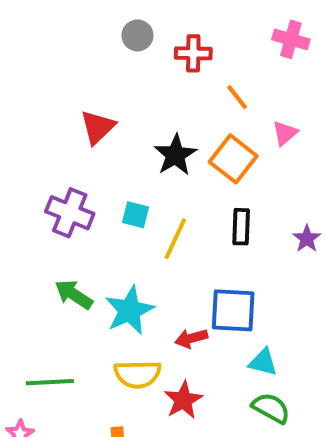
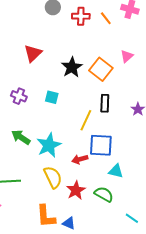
orange line: (237, 97) -> (106, 18), moved
purple cross: (70, 213) -> (19, 96), size x0.7
yellow line: (175, 239) -> (86, 120), moved
yellow semicircle: (137, 374) -> (53, 177), turned -115
green semicircle: (271, 408) -> (104, 194), moved

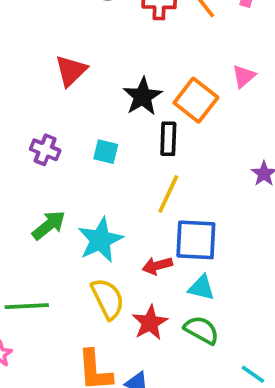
black rectangle: (105, 103) -> (168, 139), moved
green arrow: (21, 137) -> (49, 225), turned 108
cyan triangle: (116, 171) -> (201, 288), moved

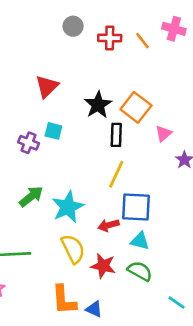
pink triangle: (244, 76) -> (163, 134), moved
cyan square: (106, 152) -> (53, 131), moved
red star: (150, 323) -> (103, 266), turned -30

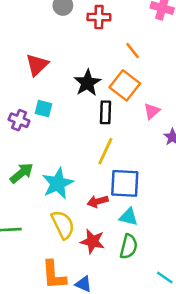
orange line: (142, 41) -> (132, 51), moved
green semicircle: (140, 271) -> (129, 247), turned 75

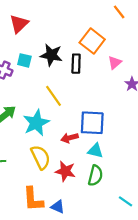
orange line: (132, 51) -> (119, 12), moved
black star: (87, 83) -> (51, 55), moved, turned -30
yellow line: (105, 151) -> (53, 96), moved, turned -60

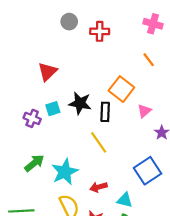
cyan square: (24, 60) -> (53, 109), turned -32
yellow line: (53, 96) -> (99, 142), moved
blue square: (92, 123) -> (148, 171), moved, turned -36

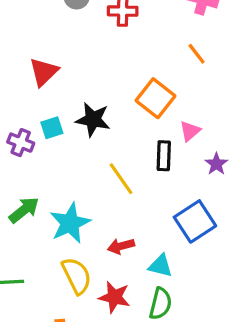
black rectangle: (105, 112) -> (164, 156), moved

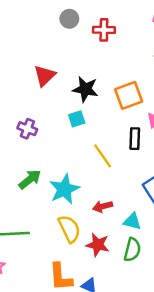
orange square: (155, 98) -> (129, 95), turned 32
black star: (93, 120) -> (85, 89), moved
cyan square: (52, 128) -> (77, 119), moved

